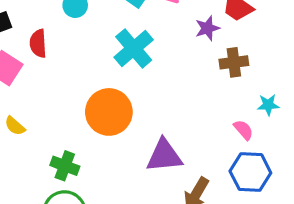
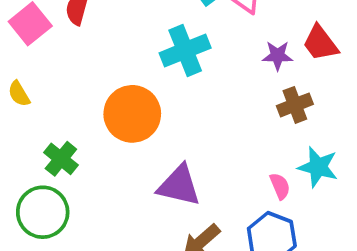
brown cross: (234, 62) -> (295, 105), turned -32
cyan star: (268, 105) -> (318, 167), size x1.5

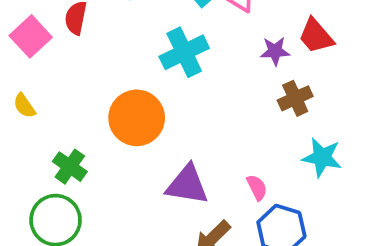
pink semicircle: (280, 186) -> (257, 187), moved

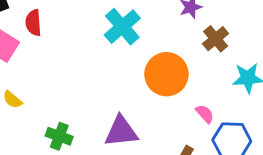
orange circle: (137, 118) -> (166, 74), moved
purple triangle: (187, 185) -> (121, 131), moved

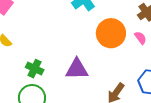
pink semicircle: (205, 114) -> (140, 38), moved

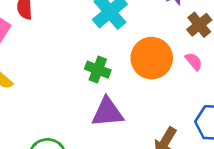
green cross: (35, 69) -> (98, 70), moved

